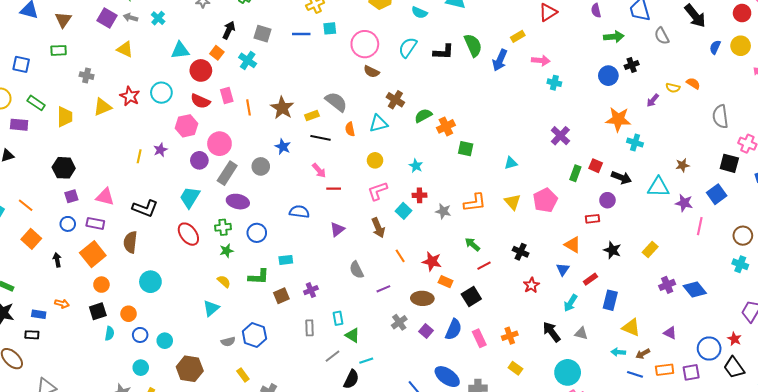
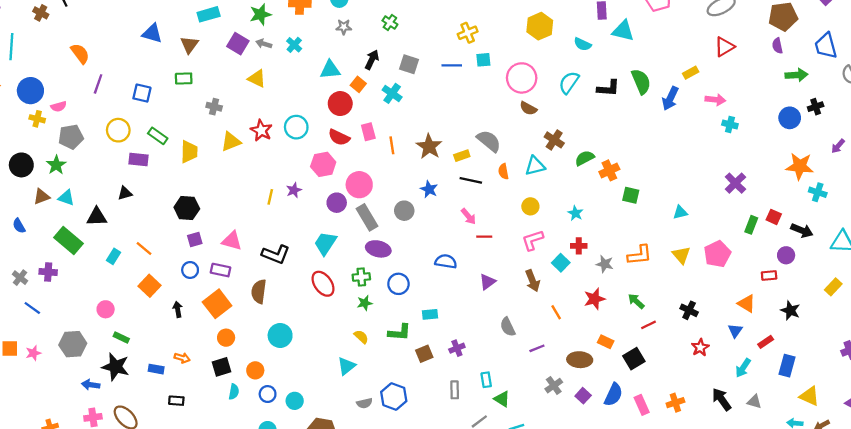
cyan triangle: (180, 50) -> (330, 70), moved
gray rectangle: (227, 173) -> (367, 217), turned -65
yellow rectangle: (650, 249) -> (833, 287), moved
red star: (432, 261) -> (594, 299), moved, turned -30
black rectangle: (32, 335) -> (176, 401), moved

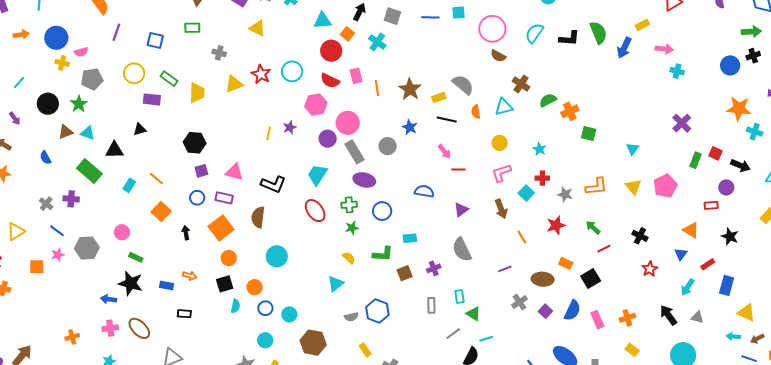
green arrow: (796, 75) -> (751, 32), moved
cyan triangle: (680, 212) -> (633, 149), turned -40
gray semicircle: (508, 327) -> (462, 250), moved, size x1.4
gray hexagon: (73, 344) -> (87, 248), moved
pink star: (33, 353) -> (58, 255), moved

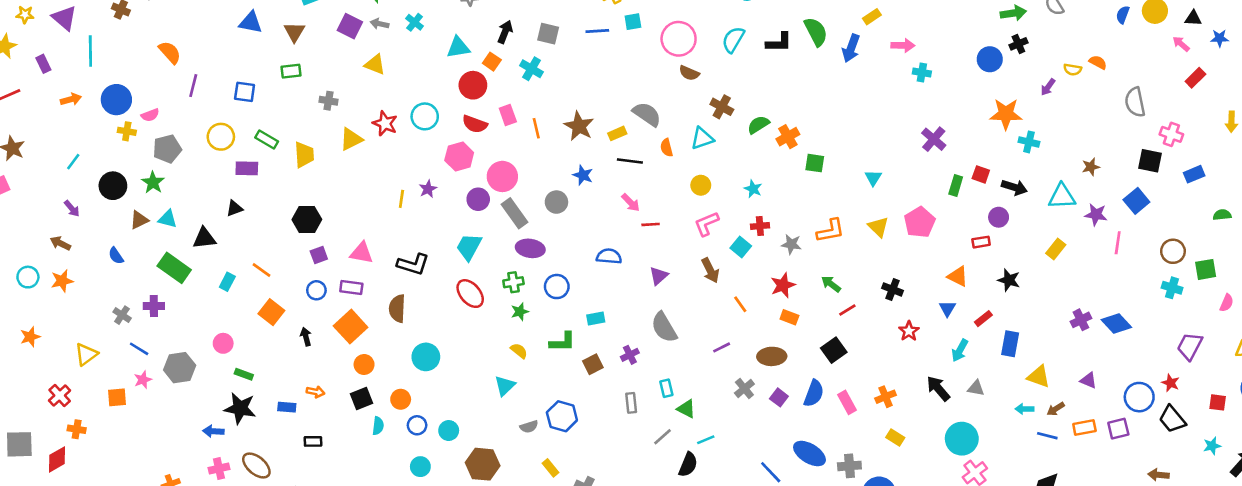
orange rectangle: (566, 263) -> (789, 317), moved

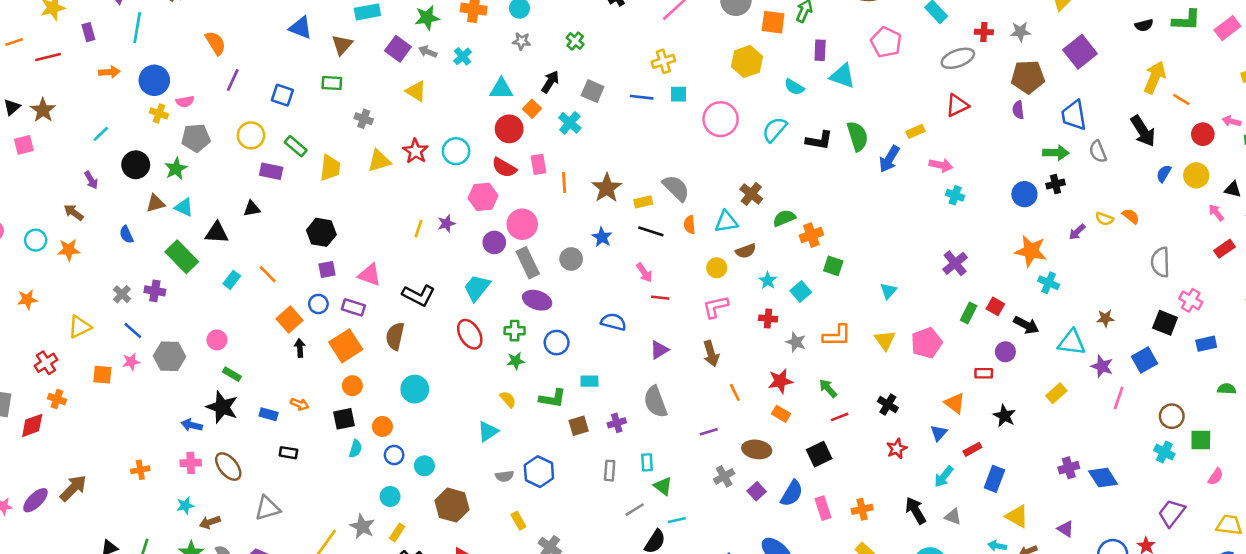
brown semicircle: (689, 73) -> (746, 251), moved, turned -54
cyan square: (741, 247) -> (801, 292), moved
orange square: (271, 312) -> (289, 319), moved

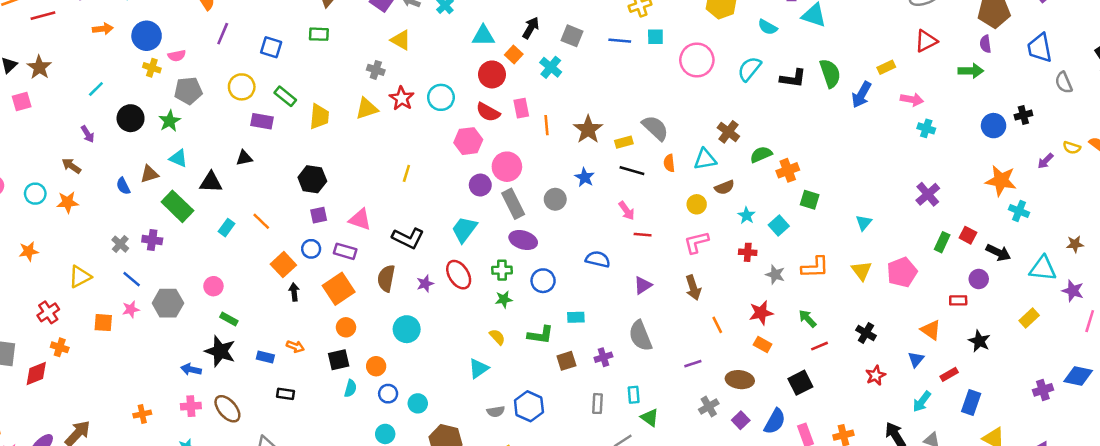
gray cross: (364, 119) -> (376, 70), moved
green arrow: (1056, 153) -> (971, 71), moved
brown triangle: (156, 203) -> (149, 174), moved
purple star: (446, 223) -> (425, 284), moved
blue diamond: (1103, 478) -> (1078, 376), moved, turned -44

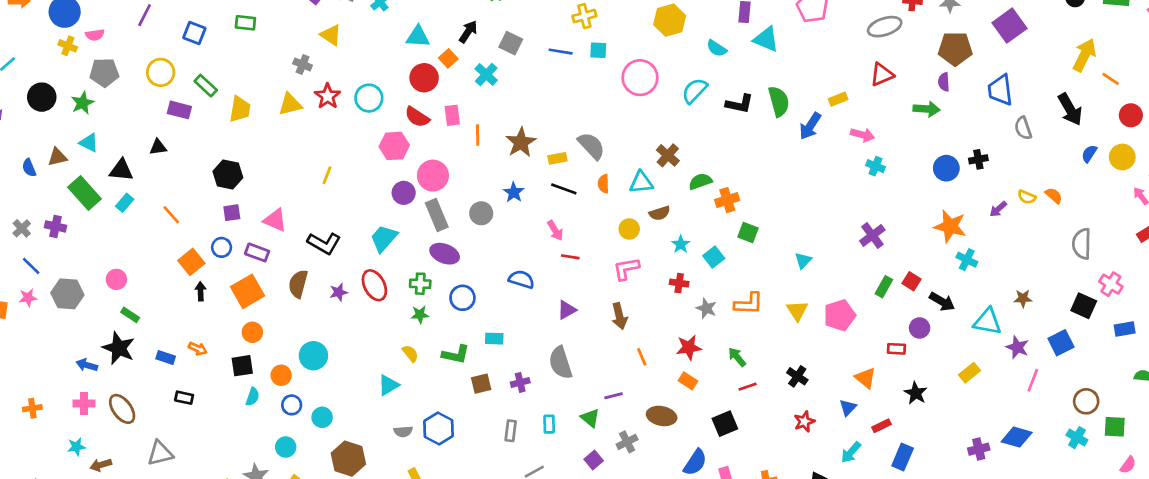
cyan rectangle: (227, 228) -> (125, 203), moved
cyan circle: (407, 329) -> (313, 356), moved
green triangle: (650, 417) -> (590, 418), moved
purple square: (741, 420) -> (594, 460), moved

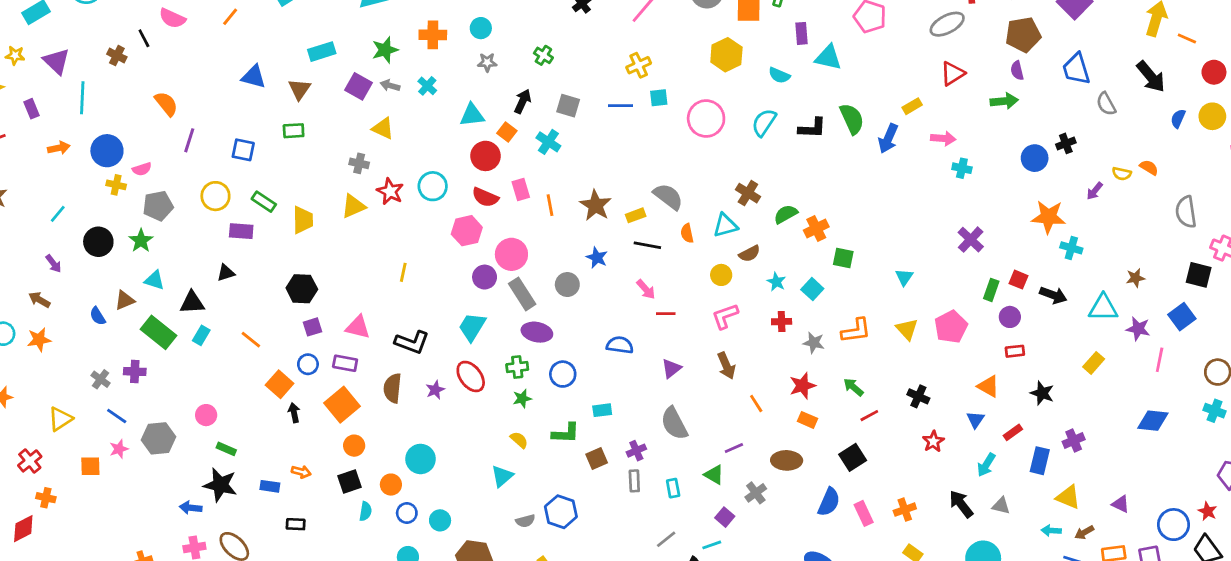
purple circle: (920, 328) -> (1010, 317), moved
gray rectangle: (511, 431) -> (634, 481), moved
purple cross: (979, 449) -> (1074, 441), moved

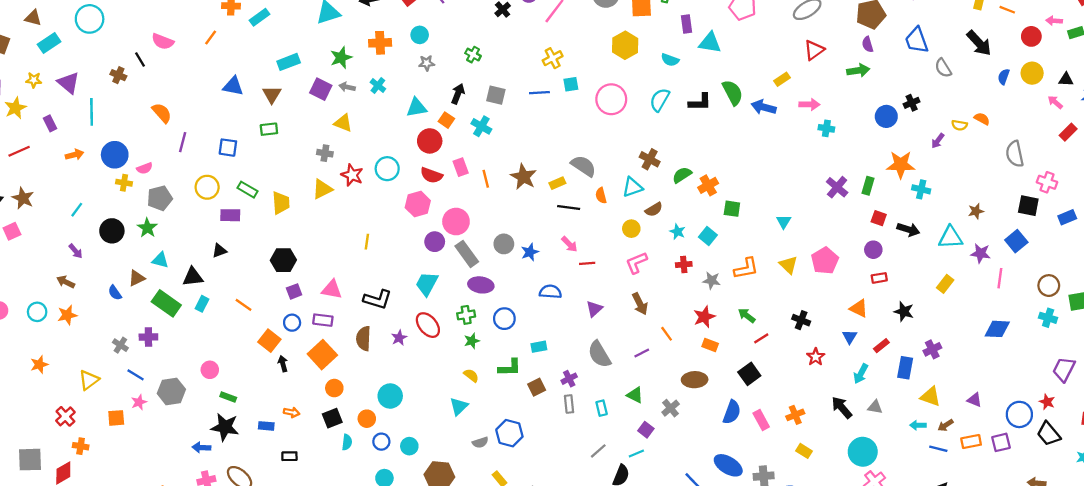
blue arrow: (888, 139) -> (764, 107), turned 85
blue star: (597, 258) -> (530, 252), moved, turned 30
green rectangle: (991, 290) -> (868, 186), moved
purple line: (734, 448) -> (642, 353), moved

